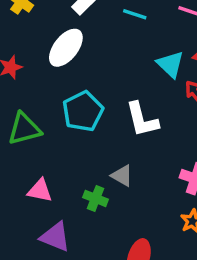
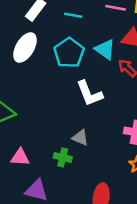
cyan pentagon: (83, 111) -> (69, 53), moved

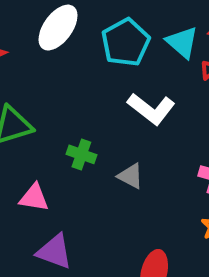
white L-shape: (89, 94) -> (151, 109), turned -36
green cross: (63, 157) -> (81, 154), moved

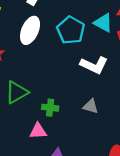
green cross: (81, 154) -> (50, 108), moved

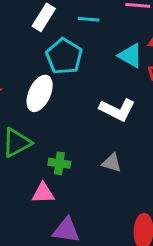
white ellipse: (30, 30) -> (40, 93), moved
cyan pentagon: (71, 30) -> (64, 56), moved

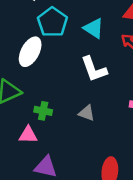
cyan triangle: (130, 56) -> (94, 28), moved
white L-shape: (117, 110) -> (94, 69), turned 40

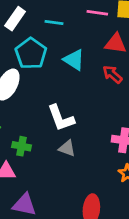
white L-shape: (94, 69) -> (61, 118), moved

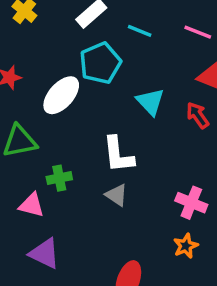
cyan triangle: (74, 60) -> (150, 102), moved
green cross: (22, 146) -> (59, 178), turned -36

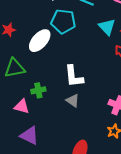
cyan pentagon: (100, 63) -> (63, 21), turned 30
cyan triangle: (150, 102) -> (107, 27), moved

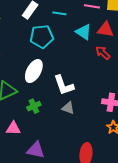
white ellipse: (40, 41) -> (34, 71), moved
pink triangle: (22, 107) -> (13, 128), moved

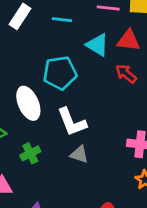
cyan pentagon: (42, 36) -> (60, 73), moved
white ellipse: (34, 71) -> (28, 103), turned -50

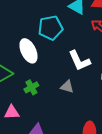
white L-shape: (72, 122) -> (79, 61), moved

